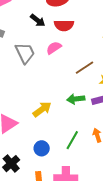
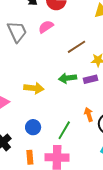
yellow arrow: (42, 109) -> (34, 88), turned 42
green line: (72, 140) -> (64, 130), moved

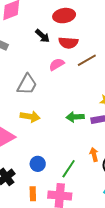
gray trapezoid: (17, 32) -> (27, 84), moved, turned 50
brown line: (77, 47) -> (87, 60), moved
yellow arrow: (34, 88) -> (30, 117), moved

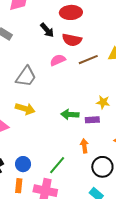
orange arrow: (94, 155) -> (84, 146), moved
blue circle: (38, 164) -> (23, 164), moved

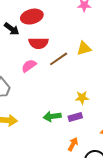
black arrow: (47, 30) -> (12, 29), moved
orange arrow: (84, 146) -> (73, 144), turned 48

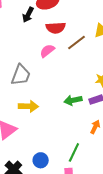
black arrow: (12, 29) -> (28, 15), turned 84

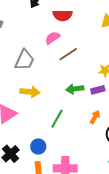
brown line: (76, 42) -> (68, 54), moved
green line: (74, 152) -> (57, 119), moved

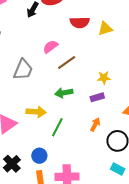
red semicircle: (63, 15) -> (80, 22), moved
green arrow: (75, 89) -> (64, 93), moved
yellow arrow: (30, 92) -> (36, 112), moved

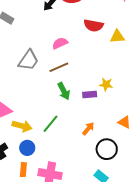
brown line: (67, 62) -> (59, 67), moved
green arrow: (64, 93) -> (64, 91), turned -120
purple rectangle: (97, 97) -> (90, 94), moved
yellow arrow: (36, 112) -> (22, 126), moved

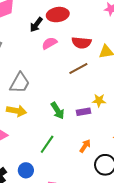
pink semicircle: (60, 43) -> (49, 43), moved
brown line: (59, 67) -> (78, 69), moved
yellow arrow: (22, 126) -> (16, 111), moved

